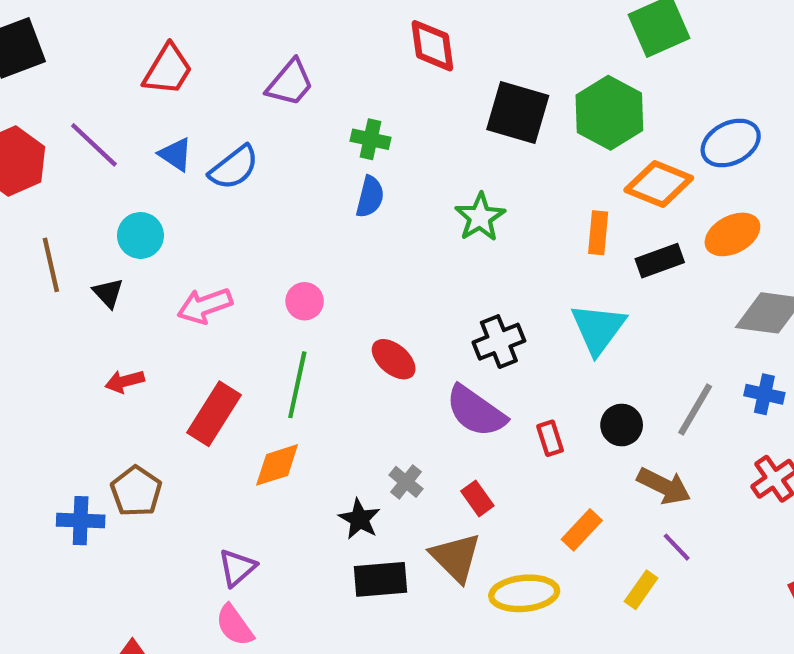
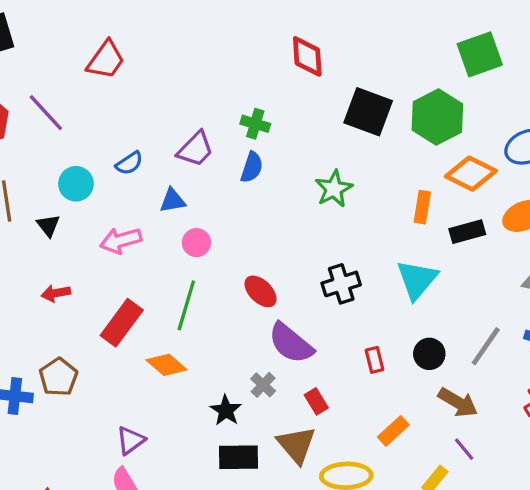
purple trapezoid: (290, 83) -> (195, 149), moved
blue triangle: (176, 154) -> (173, 201), moved, turned -48
blue semicircle: (234, 167) -> (129, 163), moved, size x0.7
purple semicircle: (476, 411) -> (291, 343), moved
orange diamond: (277, 465) -> (167, 365), turned 54

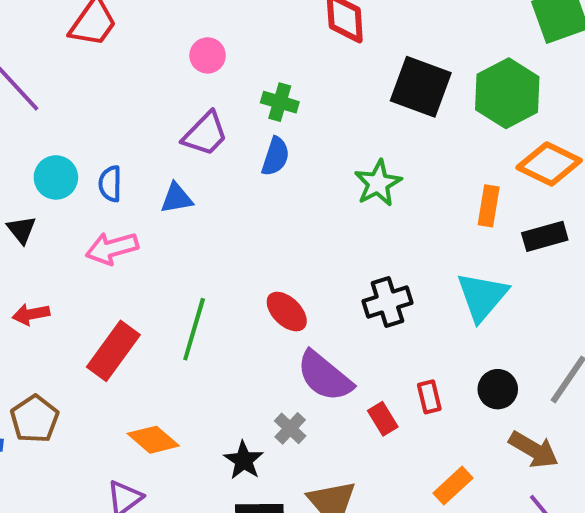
blue semicircle: (129, 163) -> (110, 184), moved, turned 124
pink circle: (196, 243) -> (208, 55), moved
orange diamond: (167, 365) -> (153, 440), moved
red rectangle: (316, 401) -> (383, 419), moved

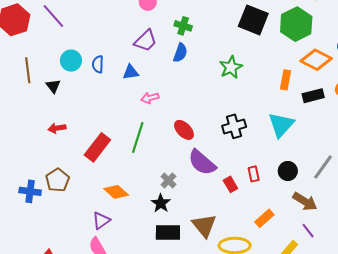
pink arrow: (112, 248) -> (150, 98), moved, size x0.7
gray cross: (290, 428) -> (168, 180), moved

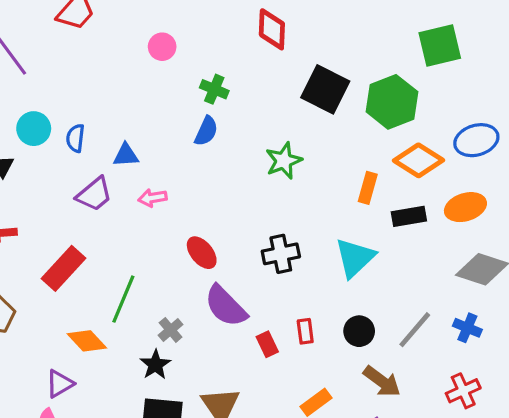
purple trapezoid: (146, 41) -> (94, 194), moved
green line: (138, 138) -> (123, 299), moved

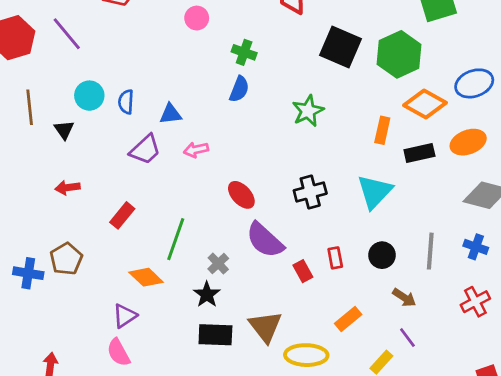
red rectangle: (64, 268) -> (122, 215), size x0.7
gray line: (415, 330) -> (430, 251), turned -33
brown arrow: (382, 381) -> (404, 298), size x0.7

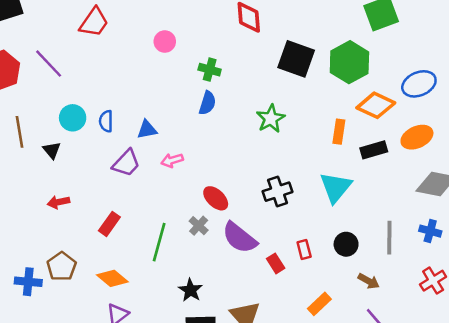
gray cross: (218, 264) -> (199, 226), moved
orange diamond: (146, 277) -> (112, 278), moved

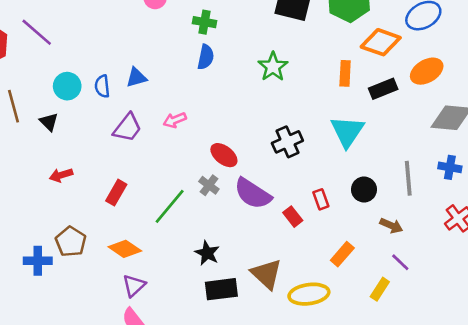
blue triangle: (147, 130) -> (136, 77), moved
green line: (159, 242) -> (170, 206), turned 30

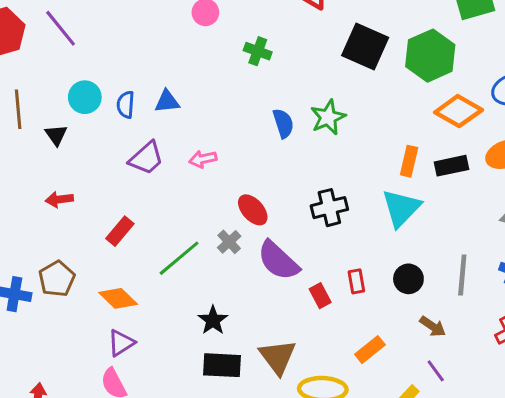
blue semicircle: (206, 57) -> (283, 123), moved, turned -40
orange rectangle: (345, 73) -> (409, 161), moved

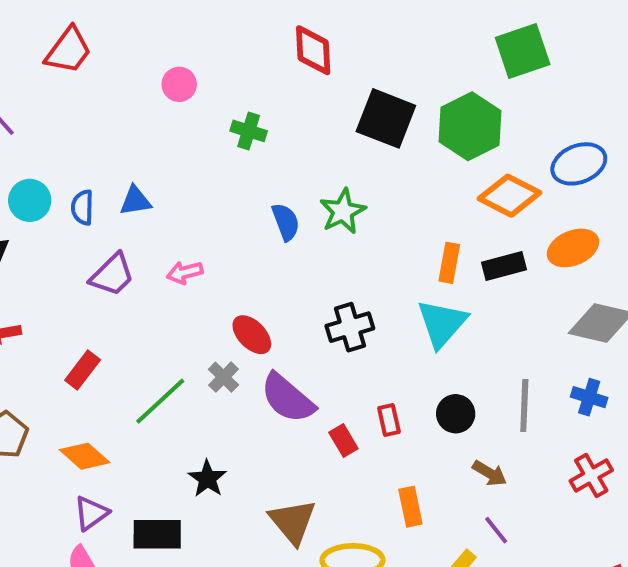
orange rectangle: (370, 350) -> (410, 507), turned -60
black rectangle: (222, 365) -> (157, 534), moved

